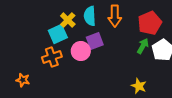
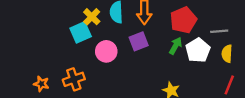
purple square: (95, 41) -> (139, 41), moved
orange cross: (52, 57) -> (74, 79), moved

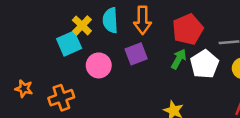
orange star: (41, 84) -> (24, 89), moved

